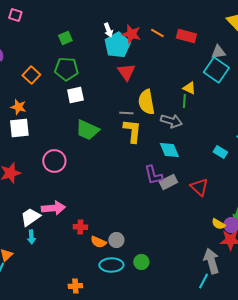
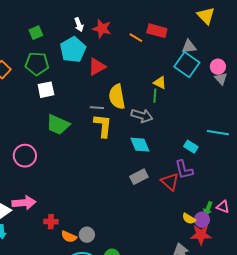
orange line: (157, 33) -> (136, 38), moved
cyan pentagon: (117, 45) -> (73, 50), moved
red triangle: (126, 72) -> (97, 67), turned 36
purple L-shape: (153, 175) -> (184, 170), moved

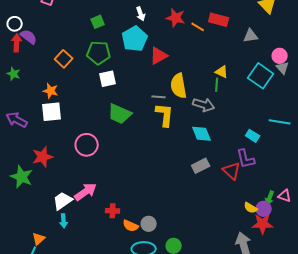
red star: (102, 29) -> (176, 18), moved
cyan square: (187, 65) -> (261, 76), moved
pink arrow: (24, 203) -> (86, 192), turned -30

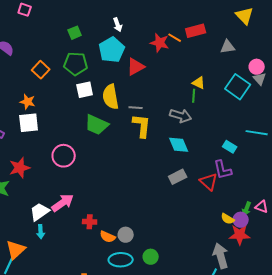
red star: (176, 18) -> (160, 43), moved
red rectangle: (219, 20) -> (196, 31), turned -30
yellow semicircle: (179, 86) -> (111, 97), moved
orange triangle: (39, 239) -> (16, 250), size x1.5

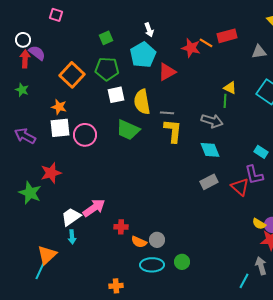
orange square: (41, 70) -> (72, 75), size x1.4
pink circle: (64, 156) -> (85, 135), moved
gray arrow: (221, 256) -> (261, 266), moved, size x0.7

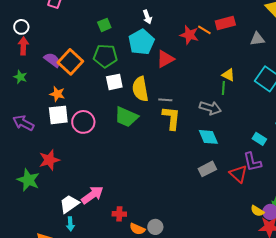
purple semicircle: (37, 53) -> (52, 60), moved

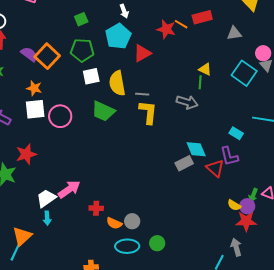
cyan diamond: (208, 137) -> (196, 149), moved

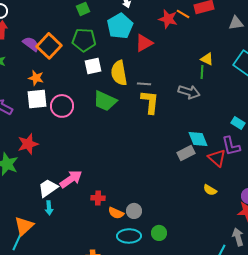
yellow semicircle: (234, 205) -> (210, 190), moved

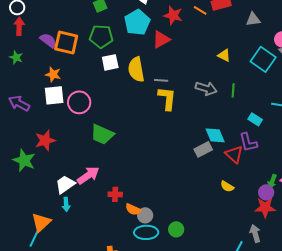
red star: (168, 19) -> (173, 15), moved
orange square: (49, 46) -> (66, 42), turned -30
green line: (202, 72) -> (233, 90), moved
green trapezoid: (105, 101) -> (102, 134), moved
gray circle: (134, 211) -> (145, 215), moved

